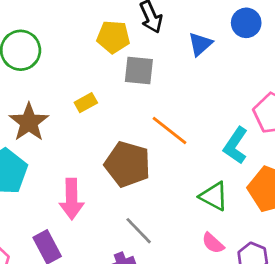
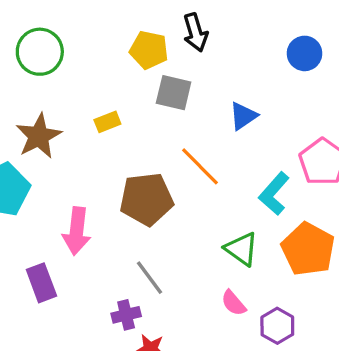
blue triangle: (200, 44) -> (243, 116), moved
brown pentagon: (127, 164) -> (146, 199), turned -30

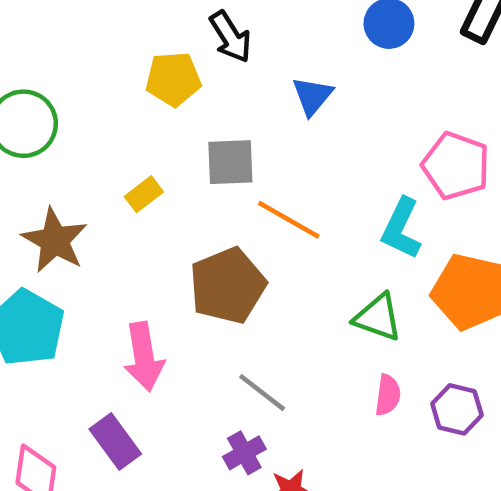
gray square: (174, 93) -> (230, 162), moved
blue triangle: (243, 116) -> (312, 96), moved
pink semicircle: (234, 303) -> (388, 395), turned -116

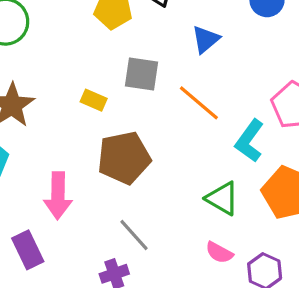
yellow rectangle: (144, 194) -> (94, 100), moved, turned 50
orange line: (289, 220) -> (199, 103), moved
pink semicircle: (388, 395) -> (219, 253), turned 100

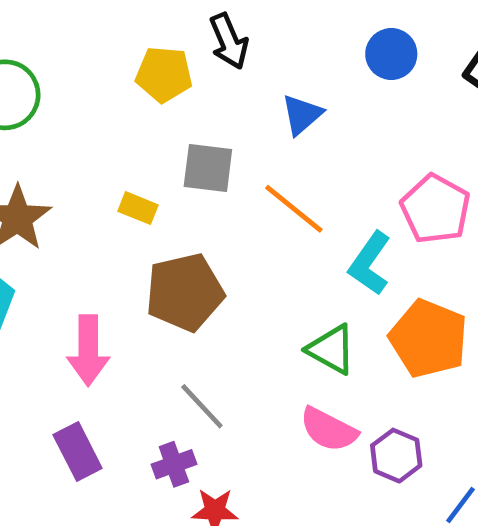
purple rectangle: (28, 250) -> (78, 451), moved
pink semicircle: (219, 253) -> (329, 430), size x1.4

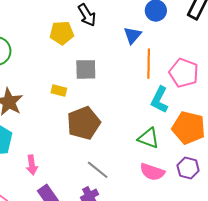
blue triangle: (302, 115) -> (132, 35), moved
orange line: (294, 209) -> (149, 64), moved, turned 60
pink arrow: (88, 350) -> (32, 165), moved, size x0.7
purple hexagon: (396, 456) -> (188, 168), moved

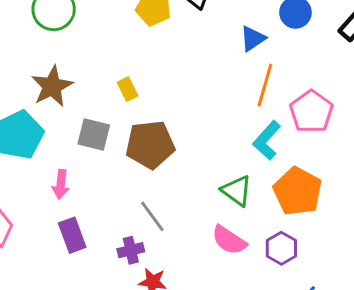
gray square: (86, 69) -> (94, 134), moved
yellow rectangle: (59, 91) -> (127, 89), turned 35

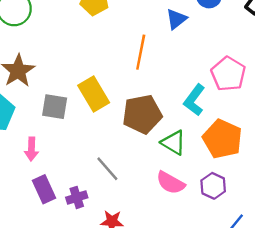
orange line: (265, 85) -> (141, 52), moved
yellow rectangle: (127, 89) -> (94, 94), moved, size x1.8
brown pentagon: (150, 145) -> (142, 114), moved
purple cross: (131, 250) -> (77, 197), moved

